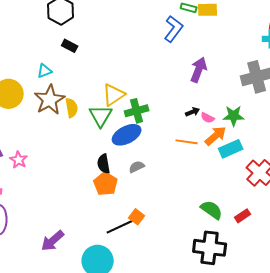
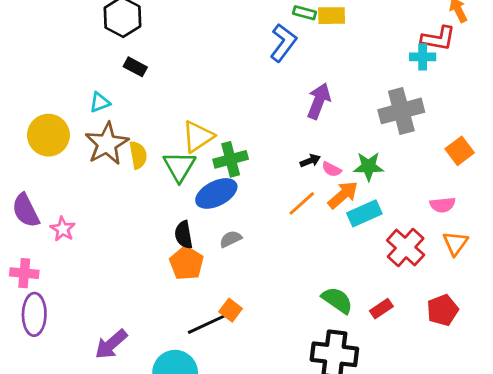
orange line: (187, 142) -> (302, 203), turned -50

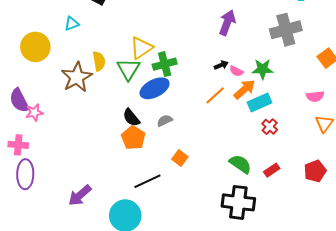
brown star: (107, 144) -> (77, 77), moved
pink star: (63, 229) -> (34, 113), moved, turned 30
black semicircle: (184, 235) -> (131, 118), turned -30
red cross: (406, 248) -> (270, 127), moved, size x0.6
orange square: (231, 310) -> (180, 158), moved

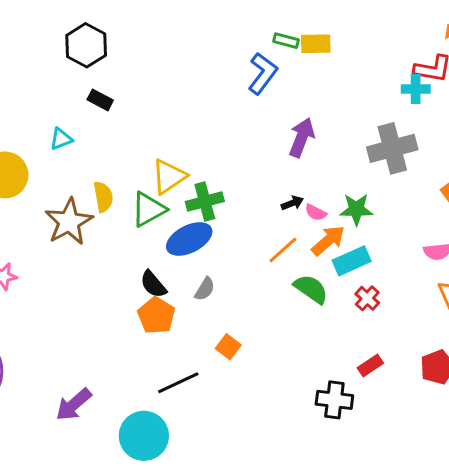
green triangle: (128, 69) -> (149, 209), turned 30
gray semicircle: (165, 121) -> (205, 289), turned 147
green semicircle: (240, 164) -> (311, 289), moved
black cross: (238, 202) -> (334, 400), moved, size x0.7

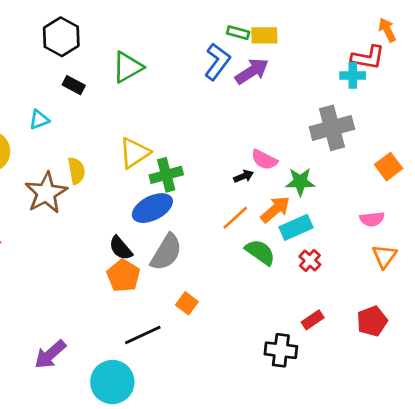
purple arrow: (302, 137) -> (252, 71), moved, turned 36
green triangle: (149, 209) -> (128, 67), moved
pink semicircle: (316, 212) -> (264, 160), moved, size x1.4
gray semicircle: (205, 289) -> (166, 252), size x1.8

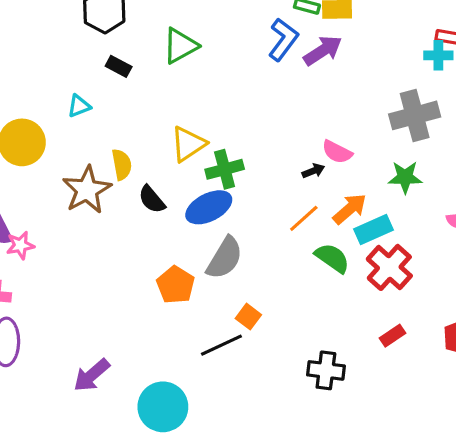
green star: (300, 182) -> (405, 177), moved
black semicircle: (121, 248) -> (152, 199), moved
red cross: (310, 260) -> (389, 267), size x1.8
black line: (143, 335) -> (221, 345), moved
black cross: (281, 350) -> (326, 370), moved

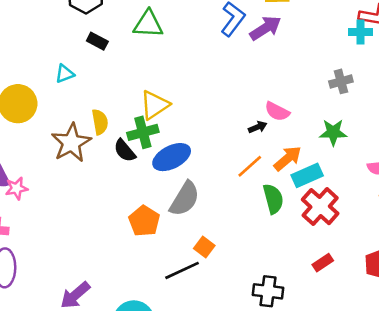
green triangle: (180, 46) -> (148, 24), turned 32
gray cross: (415, 115) -> (341, 81), size x0.6
green cross: (225, 169) -> (143, 132), moved
green semicircle: (332, 258) -> (273, 199), turned 40

